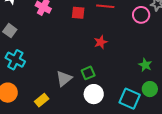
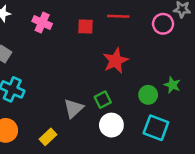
red star: (101, 42) -> (116, 61), size x1.5
green circle: (150, 89) -> (148, 95), moved

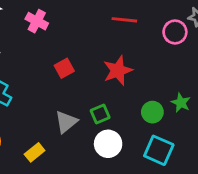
red square: (85, 26) -> (64, 68), moved, turned -35

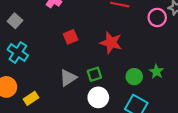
red star: (118, 71) -> (111, 43), turned 30
yellow rectangle: (35, 152) -> (31, 98), moved

